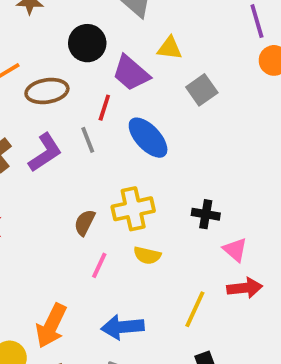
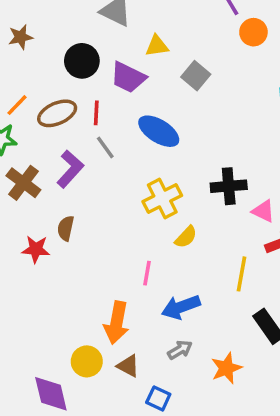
red line: (104, 108) -> (96, 113), moved
black cross: (206, 214) -> (229, 186), size x1.4
brown semicircle: (85, 223) -> (66, 228), moved
yellow semicircle: (147, 255) -> (186, 237), turned -45
pink line: (99, 265) -> (147, 273), moved

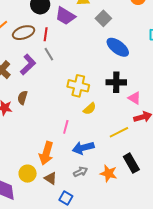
blue ellipse: (159, 131) -> (118, 47), moved
yellow cross: (162, 198) -> (78, 86), turned 35
yellow line: (241, 274) -> (119, 132), turned 48
orange star: (226, 368) -> (109, 173), moved, turned 30

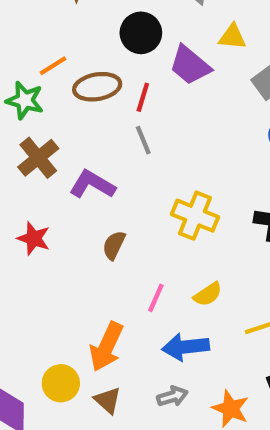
purple L-shape: (28, 65) -> (92, 184), moved, turned -115
brown semicircle: (22, 98) -> (114, 245), moved
yellow semicircle: (90, 109) -> (208, 294), moved

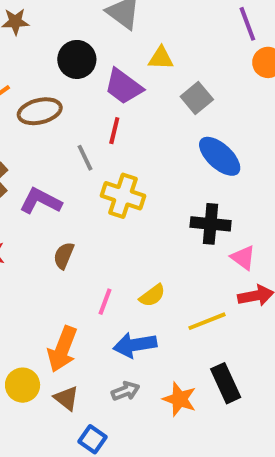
red line: (143, 97) -> (114, 131), moved
yellow cross: (195, 216) -> (123, 196), moved

